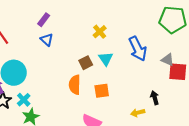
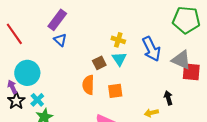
purple rectangle: (44, 20) -> (57, 20), size x1.5
yellow cross: (100, 32) -> (118, 40), moved, turned -32
gray triangle: (168, 60) -> (181, 60), size x1.5

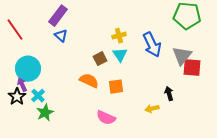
yellow cross: (118, 40) -> (119, 36), turned -32
gray triangle: (181, 60) -> (182, 56), turned 45
orange semicircle: (88, 85) -> (89, 81), turned 114
purple arrow: (12, 87) -> (22, 85), moved

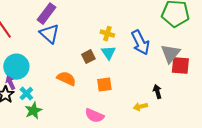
blue triangle: (61, 36) -> (49, 34), size x1.5
yellow cross: (119, 36) -> (107, 34), turned 32
orange semicircle: (89, 81) -> (66, 79), moved

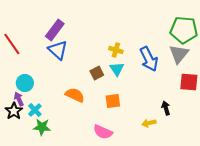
gray triangle: (170, 54) -> (179, 54), moved
cyan circle: (16, 67) -> (25, 83), size x0.7
green star: (33, 111) -> (42, 127), turned 30

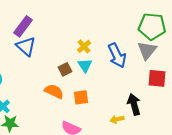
yellow cross: (116, 50) -> (84, 46), turned 32
orange semicircle: (75, 95) -> (54, 91), moved
black arrow: (166, 108) -> (134, 104), size x1.5

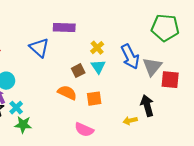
purple rectangle: (23, 26) -> (64, 28), moved, turned 55
gray triangle: (147, 50) -> (152, 67), moved

